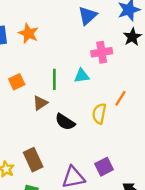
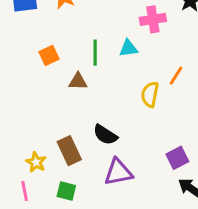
brown triangle: (40, 103) -> (78, 81), turned 35
black semicircle: (65, 122) -> (105, 135), moved
purple square: (104, 167) -> (177, 158), moved

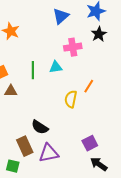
brown triangle: (78, 81) -> (11, 91), moved
brown rectangle: (69, 151) -> (25, 146), moved

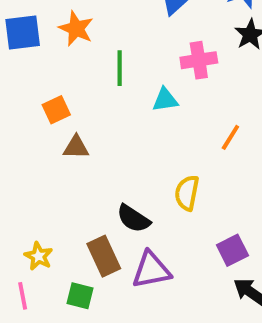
green line: (33, 70) -> (120, 68), moved
yellow semicircle: (71, 99) -> (187, 193), moved

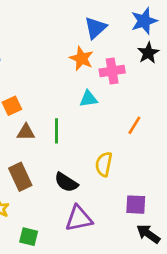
orange star: (76, 29) -> (81, 58), moved
green line: (120, 68) -> (56, 131), moved
purple square: (232, 250) -> (136, 205), turned 30
brown rectangle: (104, 256) -> (20, 177), moved

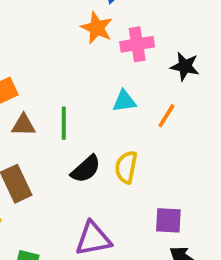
black star: (148, 53) -> (185, 66), moved, turned -30
cyan triangle: (88, 99) -> (124, 101), moved
black semicircle: (66, 182) -> (86, 169), moved, turned -75

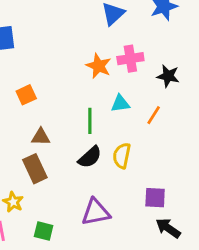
orange star: (97, 28) -> (99, 66), moved
green line: (64, 123) -> (90, 121), moved
brown triangle: (23, 125) -> (41, 137), moved

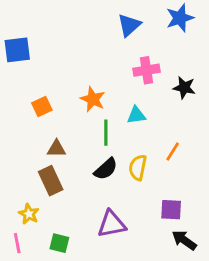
orange star: (99, 66) -> (93, 99), moved
orange line: (154, 115) -> (173, 152), moved

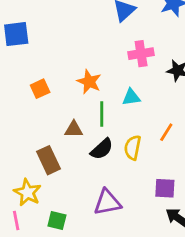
brown triangle: (56, 149) -> (74, 129), moved
yellow star: (29, 214) -> (27, 192), size x1.4

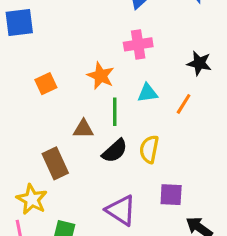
pink cross: (141, 54) -> (138, 44), moved
orange line: (166, 132) -> (184, 104), moved
purple square: (165, 188) -> (171, 195), moved
purple triangle: (107, 202) -> (121, 210), turned 44

